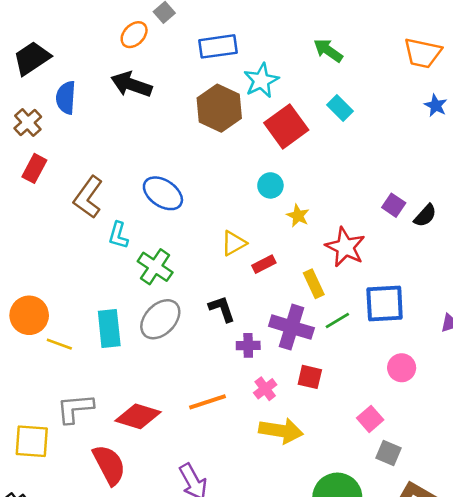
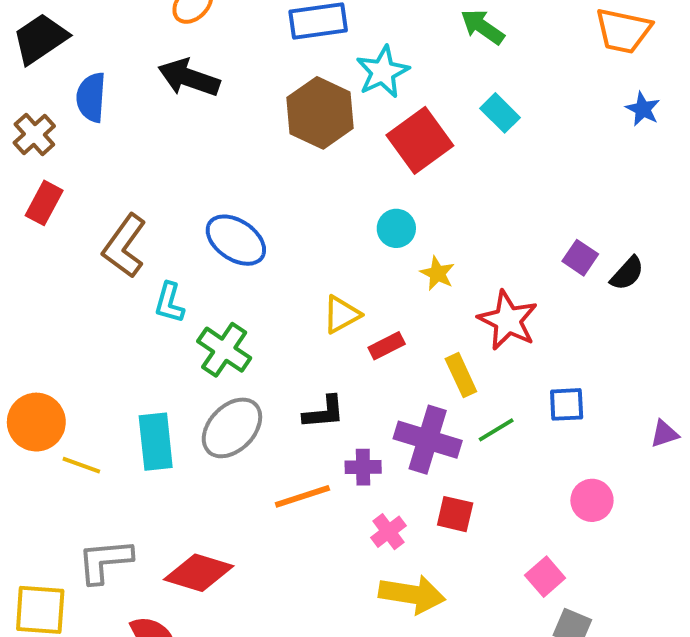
blue square: (385, 303) -> (567, 404), size x0.6
black L-shape: (222, 309) -> (324, 412), turned 104
orange line: (208, 402) -> (302, 496), moved

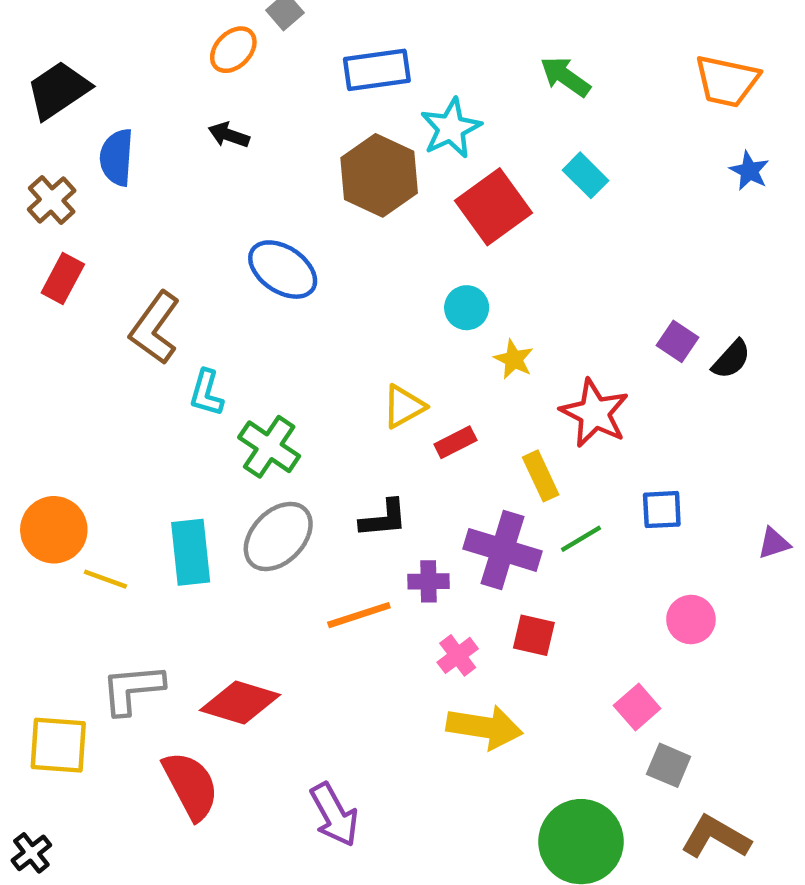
black arrow: (189, 78) -> (229, 135), size x0.6
blue ellipse: (236, 240) -> (283, 270), moved

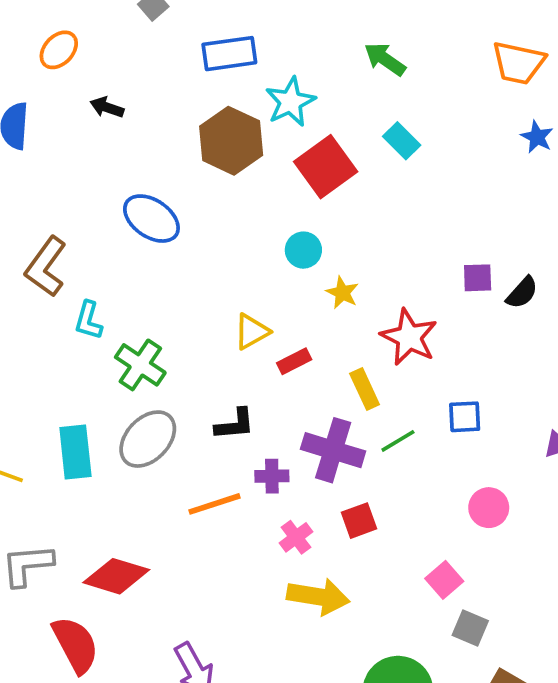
orange ellipse: (233, 50) -> (59, 50), moved
purple square: (677, 341) -> (478, 278), turned -36
red square: (534, 635) -> (359, 521), turned -33

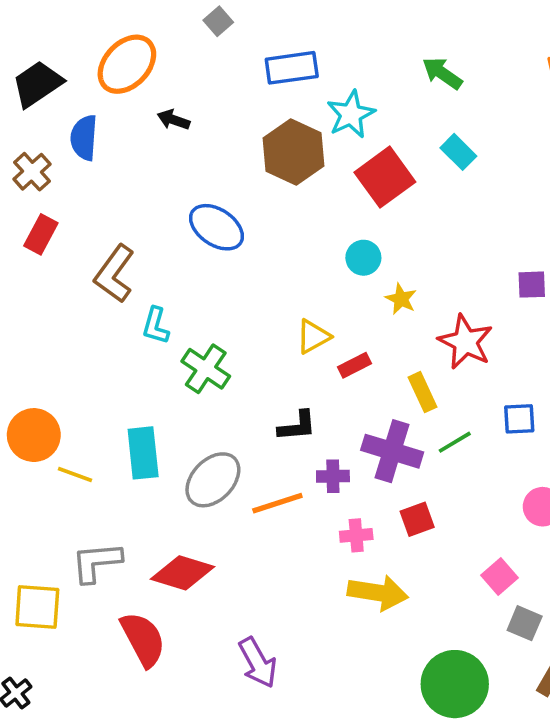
orange ellipse: (59, 50) -> (127, 64), size x1.6
gray ellipse: (148, 439) -> (213, 480), moved
pink cross: (296, 537) -> (356, 535), turned 32

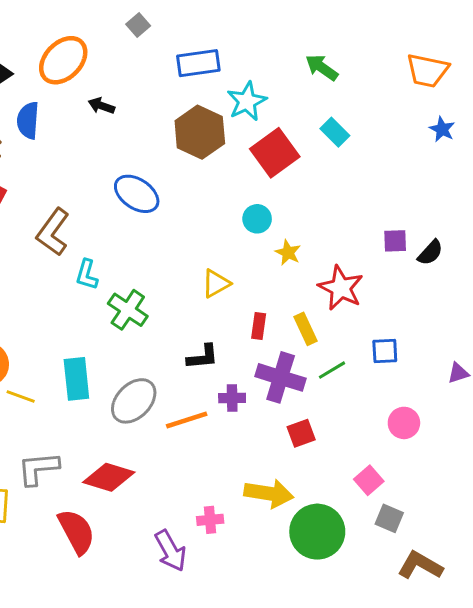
red rectangle: (354, 365) -> (259, 326), moved, turned -55
pink cross: (356, 535) -> (210, 520), moved
green circle: (455, 684) -> (317, 532), moved

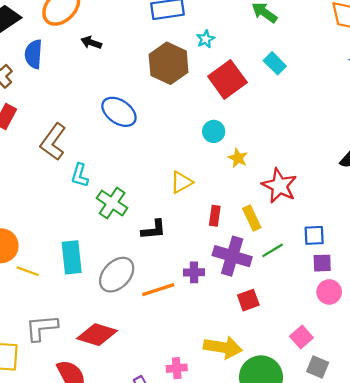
cyan star: (247, 101) -> (206, 39), size x0.6
purple square: (395, 241) -> (322, 263), moved
black L-shape: (203, 357) -> (154, 230), moved

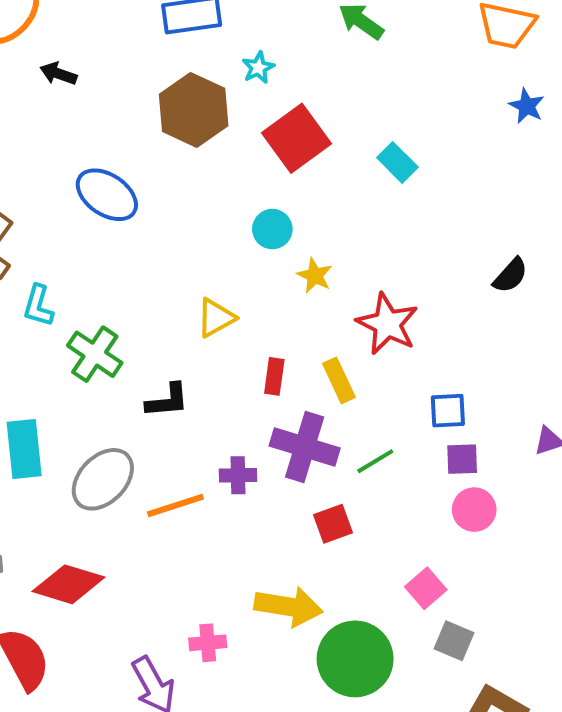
cyan rectangle: (275, 63) -> (397, 162), moved
green line: (273, 250) -> (375, 461), moved

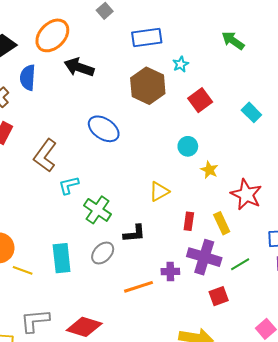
black arrow: (58, 74) -> (79, 67), size x1.6
red square: (297, 138) -> (200, 100), size x0.7
cyan L-shape: (38, 306) -> (69, 185), turned 60
gray ellipse: (103, 479) -> (103, 253), moved, size x0.7

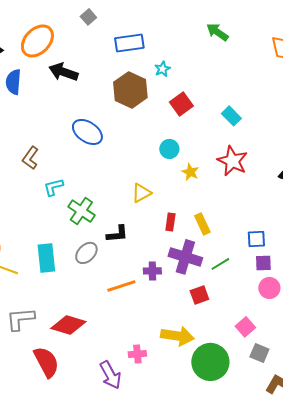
green arrow: (233, 41) -> (217, 32), moved
brown L-shape: (45, 156) -> (30, 158), size x0.7
red star: (246, 195) -> (232, 161), moved

